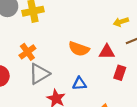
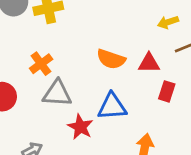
gray triangle: (39, 74) -> (57, 93), turned 35
blue triangle: (79, 84) -> (112, 107), size x1.5

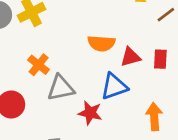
red triangle: (149, 63) -> (130, 57), moved

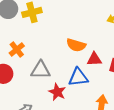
orange cross: (39, 65) -> (17, 50), moved

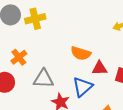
blue triangle: (78, 77) -> (83, 87), turned -35

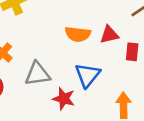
red triangle: (99, 68) -> (109, 35), moved

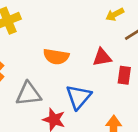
orange semicircle: (78, 34) -> (56, 57), moved

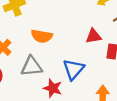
orange semicircle: (56, 57) -> (42, 36), moved

